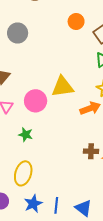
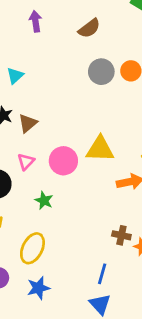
gray circle: (18, 33) -> (101, 72), moved
blue line: (56, 205) -> (102, 274), moved

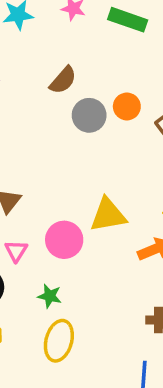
brown semicircle: (89, 28) -> (63, 80), moved
yellow ellipse: (32, 248) -> (59, 341), moved

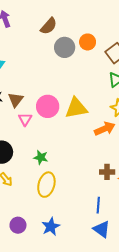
pink circle: (64, 240) -> (48, 106), moved
pink triangle: (16, 251) -> (25, 119), moved

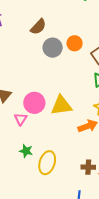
pink triangle: (25, 119) -> (21, 119), moved
yellow ellipse: (46, 185) -> (47, 163), moved

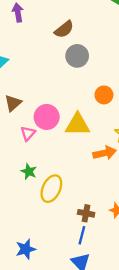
orange circle: (75, 43) -> (104, 95), moved
brown cross: (88, 167) -> (86, 213), moved

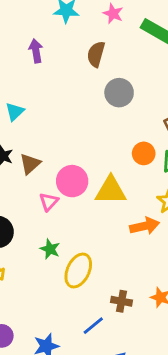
brown semicircle: (64, 29) -> (96, 54), moved, turned 144
gray circle: (77, 56) -> (119, 93), moved
blue line: (82, 235) -> (93, 326), moved, turned 36

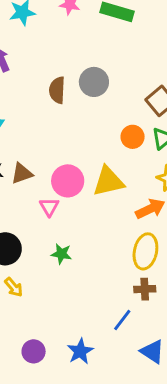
brown semicircle: (96, 54) -> (57, 90), moved
brown triangle: (30, 164) -> (22, 173), turned 35
yellow ellipse: (78, 270) -> (145, 251), moved

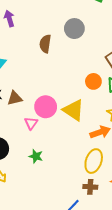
gray circle: (94, 82) -> (74, 29), moved
yellow triangle: (108, 181) -> (73, 110), turned 40

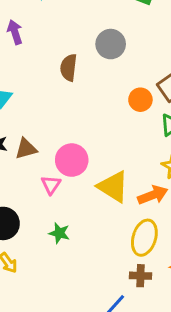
orange circle: (93, 81) -> (140, 100), moved
yellow triangle: (73, 110) -> (113, 187), moved

